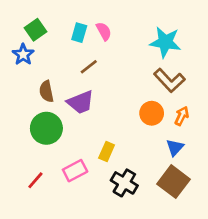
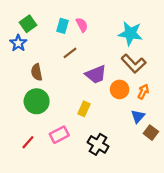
purple trapezoid: (81, 102) -> (96, 74), moved
yellow rectangle: (107, 152) -> (84, 109), moved
brown square: (174, 182) -> (151, 133), moved, size x0.6

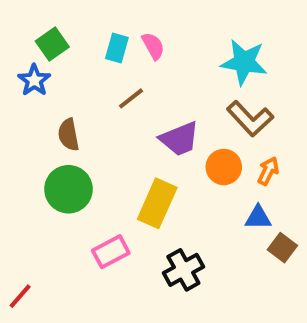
yellow rectangle: (84, 109) -> (157, 203), size x1.6
blue triangle: (138, 116) -> (258, 217), turned 48
red line: (28, 142) -> (20, 296), moved
black cross: (98, 144) -> (183, 270), turned 30

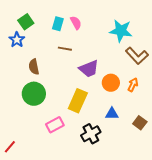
brown line: (131, 98) -> (65, 49), turned 48
brown L-shape: (250, 119) -> (137, 56), moved
blue triangle: (258, 217) -> (112, 114), moved

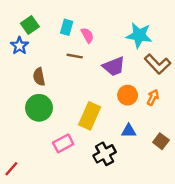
pink semicircle: (76, 23) -> (87, 35), moved
purple trapezoid: (89, 69) -> (114, 66), moved

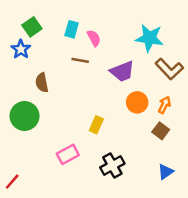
green circle: (39, 108) -> (25, 116), moved
yellow rectangle: (90, 116) -> (96, 125), size x0.6
blue triangle: (129, 131) -> (166, 172), moved, turned -35
brown square: (161, 141) -> (161, 131), moved

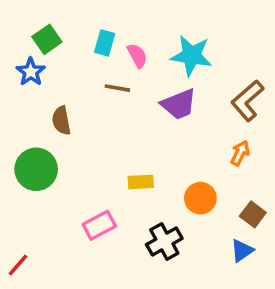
cyan star: (150, 38) -> (191, 56), moved
brown L-shape: (169, 69) -> (247, 101), turned 92
orange circle: (137, 102) -> (200, 198), moved
yellow rectangle: (96, 125) -> (141, 182), turned 63
brown square: (161, 131) -> (253, 214), moved

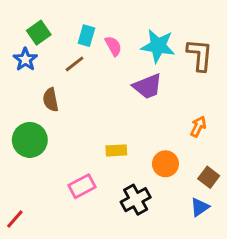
brown line: (117, 88) -> (75, 64), moved, turned -48
brown L-shape: (247, 101) -> (200, 55), moved, turned 136

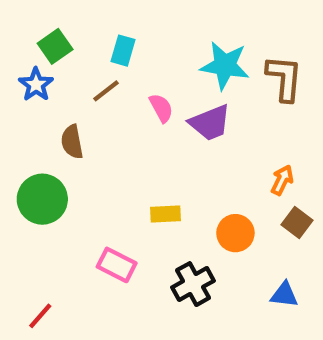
pink semicircle: (113, 46) -> (161, 108), moved
brown square: (209, 177) -> (297, 222), moved
pink rectangle: (82, 186) -> (117, 265), turned 55
blue triangle: (200, 207) -> (284, 295), turned 42
red line: (15, 219) -> (40, 316), moved

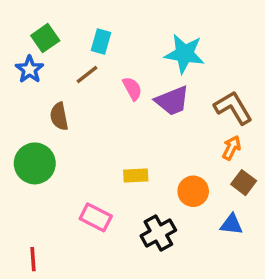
brown L-shape: (284, 78) -> (233, 108), moved, turned -36
blue triangle: (284, 295) -> (231, 224), moved
red line: (40, 316) -> (33, 259), turned -45

